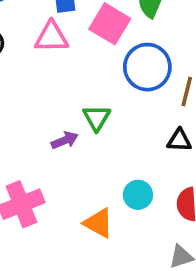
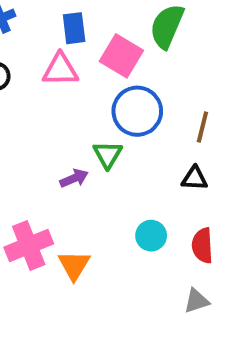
blue circle: (147, 67) -> (137, 111), moved
orange triangle: (98, 223) -> (74, 265), moved, turned 32

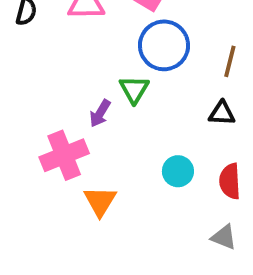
purple arrow: (74, 178) -> (100, 113), turned 144
pink cross: (29, 245) -> (64, 155), moved
gray triangle: (197, 301) -> (224, 237), turned 40

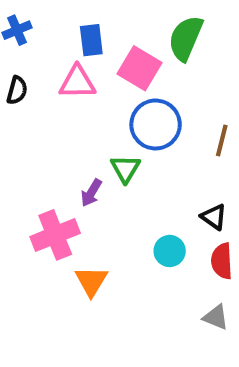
black triangle: (222, 113) -> (214, 217), moved, turned 32

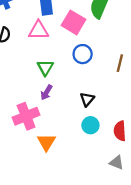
blue circle: (156, 124) -> (83, 54), size x0.7
green triangle: (125, 169) -> (45, 68), moved
black triangle: (214, 217) -> (87, 99), moved, turned 35

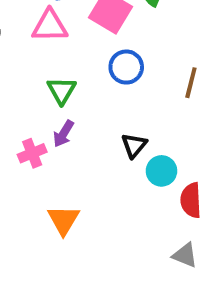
pink cross: (26, 116) -> (32, 153), moved, size x0.6
cyan circle: (90, 125) -> (161, 171), moved

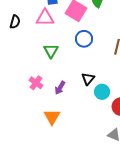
purple arrow: (63, 134) -> (60, 88), moved
pink cross: (32, 153) -> (36, 83), turned -32

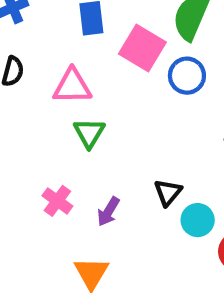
pink triangle: (45, 18) -> (72, 86), moved
blue circle: (84, 39) -> (187, 76), moved

